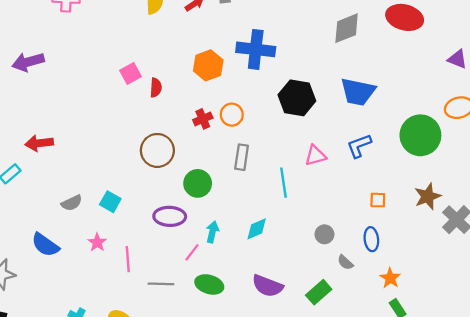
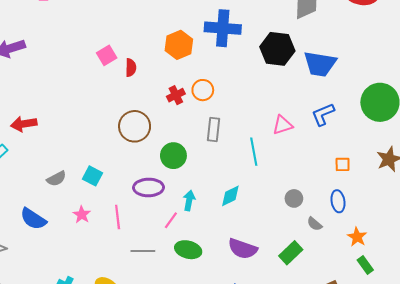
black hexagon: (297, 98) -> (277, 49), moved
pink line: (128, 259) -> (118, 217), moved

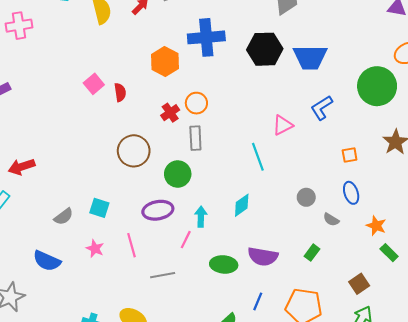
gray rectangle: (214, 129) -> (195, 138), moved
green ellipse: (188, 250) -> (224, 264), moved
green rectangle: (291, 253) -> (312, 253), size x0.7

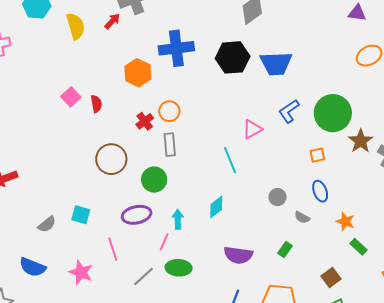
green circle: (377, 86) -> (333, 113), moved
pink star: (95, 249) -> (81, 272), moved, size x1.4
green ellipse: (224, 264) -> (179, 268), moved
gray line: (163, 275) -> (143, 276), turned -30

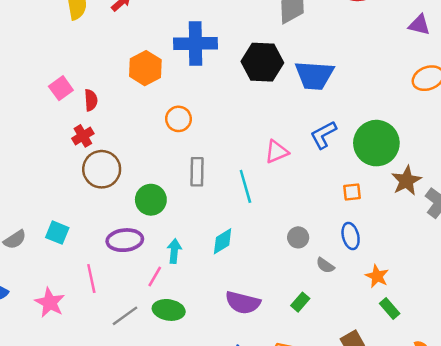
red cross: (145, 121) -> (83, 136), moved
gray rectangle: (170, 145) -> (197, 172), moved

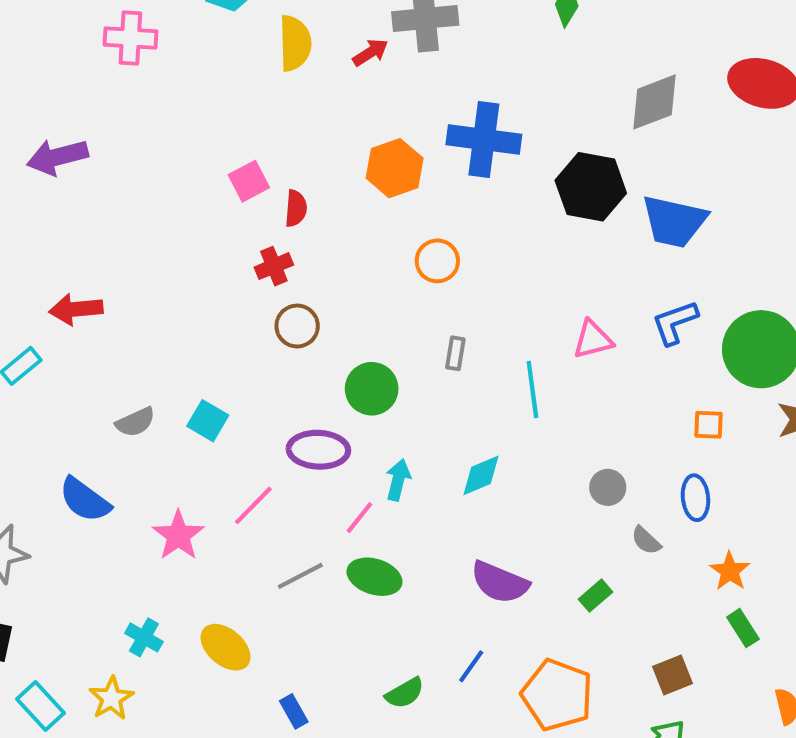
brown circle: (102, 169) -> (297, 326), size x0.7
gray rectangle: (197, 172) -> (455, 353), size x0.7
pink line: (91, 278) -> (253, 505), turned 48

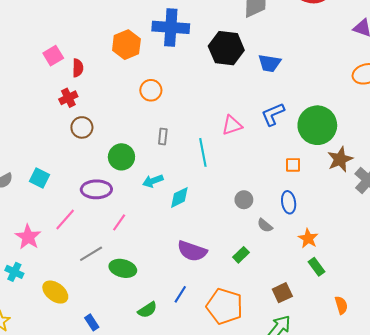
blue trapezoid: (674, 221) -> (269, 63), size x0.7
cyan arrow: (398, 480) -> (153, 181), moved, turned -120
green ellipse: (374, 577) -> (123, 268), moved
cyan cross: (144, 637) -> (14, 272), moved

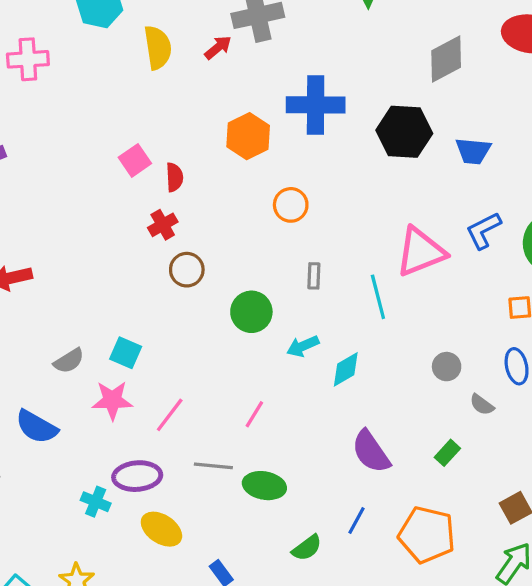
pink triangle: (232, 125) -> (421, 252), size x1.6
purple ellipse: (96, 189) -> (137, 476), moved
pink star: (28, 237) -> (112, 400), moved, turned -30
purple semicircle: (192, 251) -> (371, 452), turned 40
gray line: (91, 254) -> (213, 466), turned 40

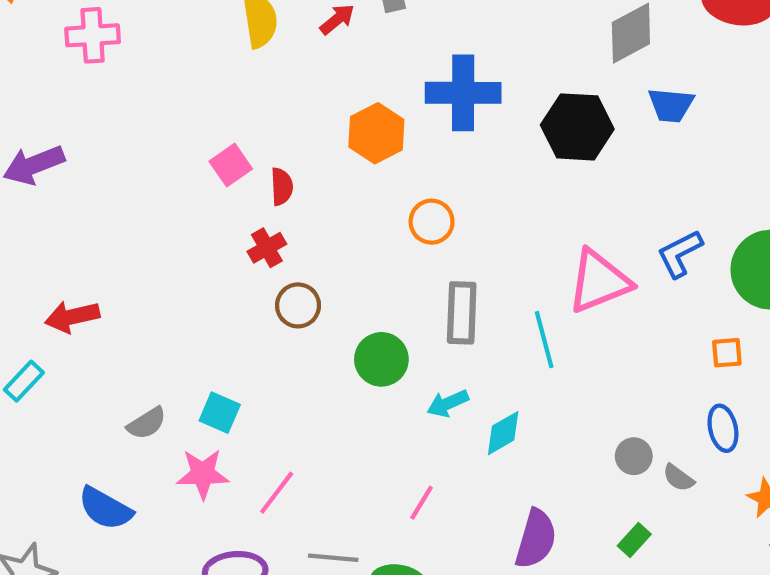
blue trapezoid: (473, 151) -> (671, 105), moved
gray rectangle: (314, 276) -> (462, 313), size x1.8
gray circle: (447, 367) -> (634, 456), moved
pink line: (254, 414) -> (422, 503), moved
purple semicircle: (371, 452) -> (536, 539), turned -129

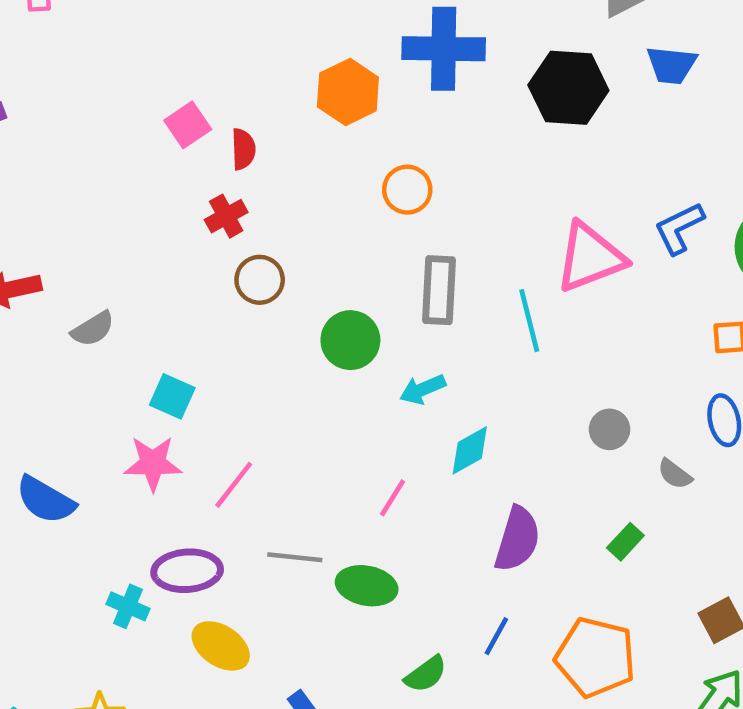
gray semicircle: (147, 423) -> (93, 329), moved
cyan diamond: (503, 433) -> (470, 450), moved
gray circle: (634, 456) -> (610, 429), moved

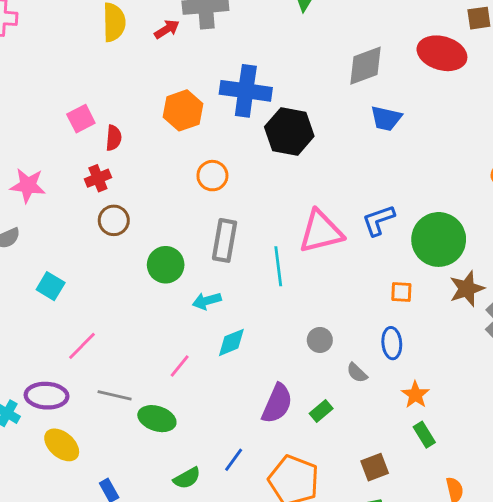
black hexagon: (568, 88) -> (289, 131), moved
pink star: (153, 463) -> (28, 185), moved
purple semicircle: (517, 539) -> (277, 404), moved

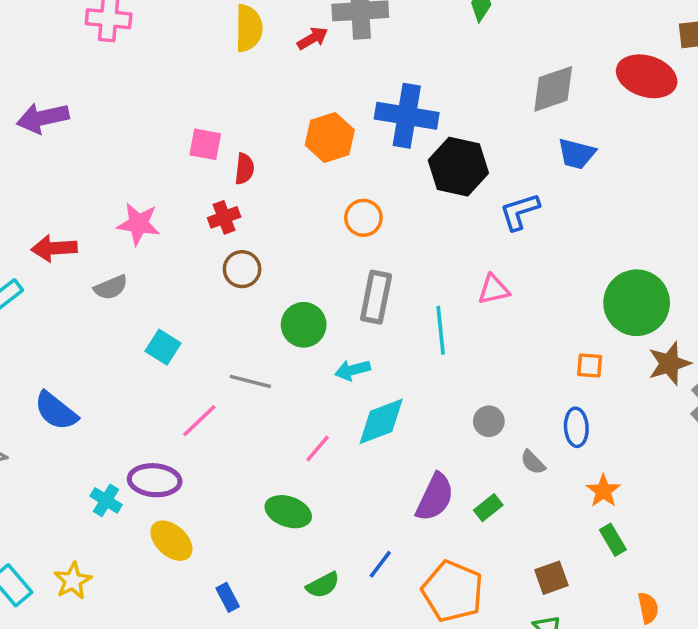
pink square: (81, 119) -> (205, 144), turned 36
blue L-shape: (378, 220) -> (520, 212), moved
pink triangle: (321, 232) -> (494, 289), size x0.6
cyan diamond: (231, 342) -> (381, 421), size x1.4
gray line: (115, 395) -> (250, 381), moved

